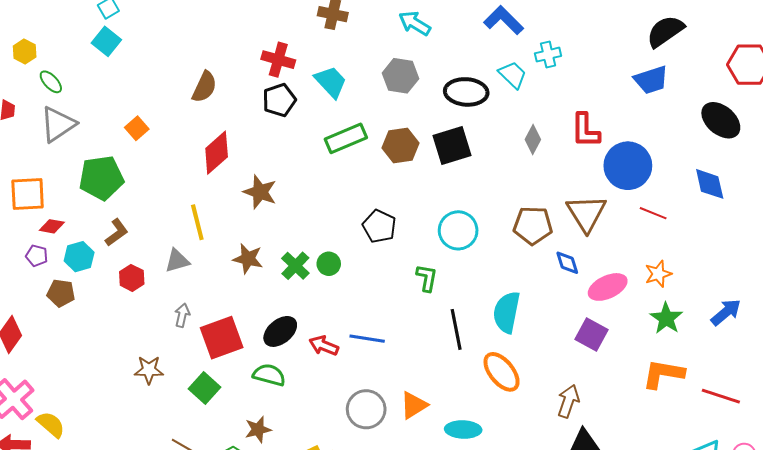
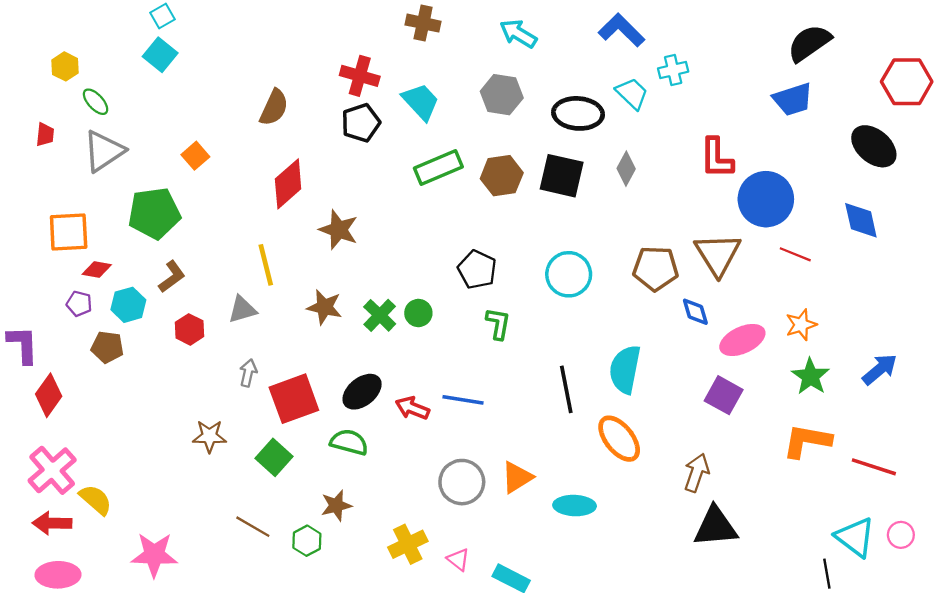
gray diamond: (533, 139) -> (626, 169), moved
black square: (452, 146) -> (562, 176), turned 30
green L-shape: (427, 278) -> (498, 324), moved

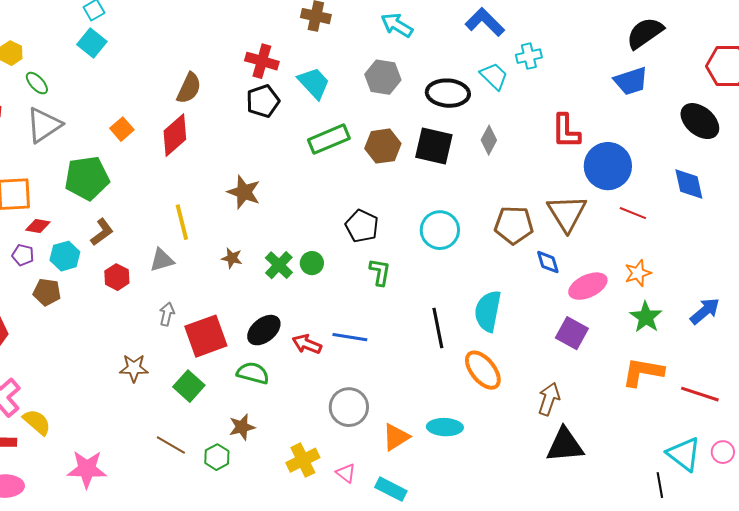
red diamond: (288, 184) -> (175, 135), moved
brown star: (324, 307) -> (232, 258), size x0.7
orange triangle: (517, 477) -> (396, 437), moved

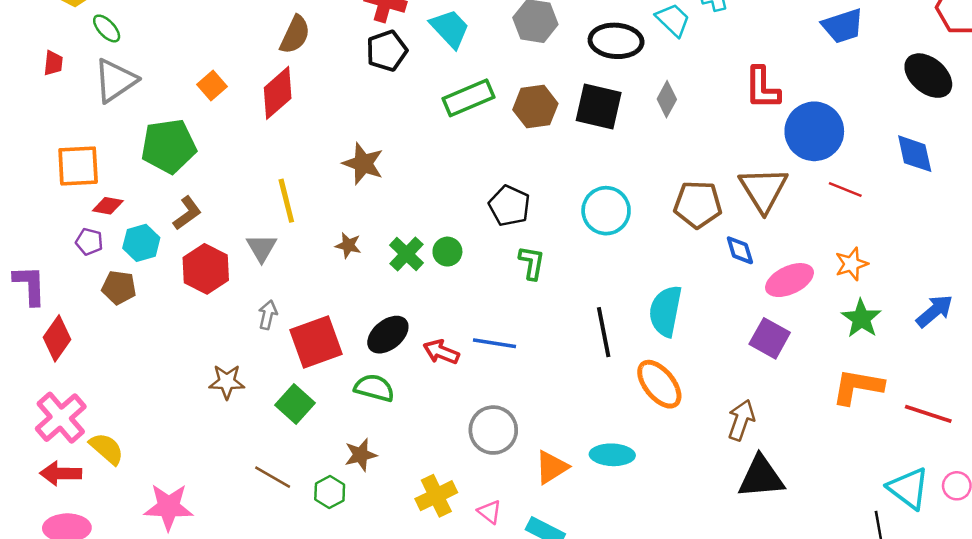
gray triangle: (162, 260) -> (262, 248), turned -44
red hexagon: (117, 277) -> (206, 269), size x1.5

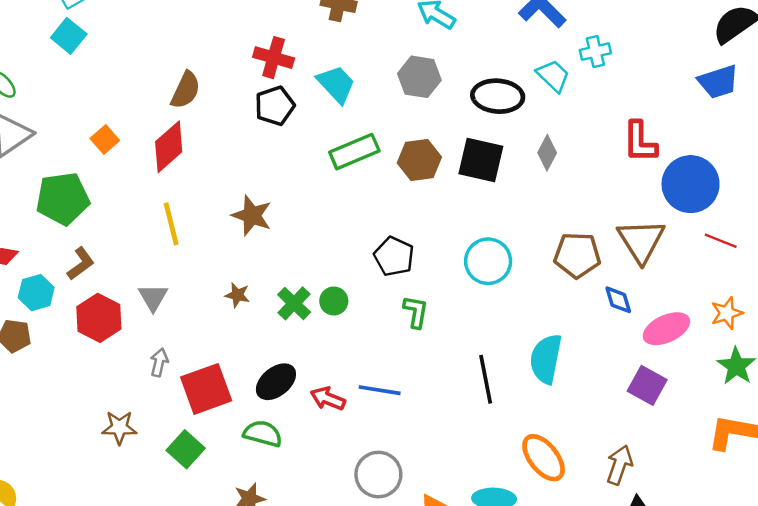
yellow line: (286, 201) -> (171, 224), moved
orange ellipse: (659, 384) -> (544, 458), moved

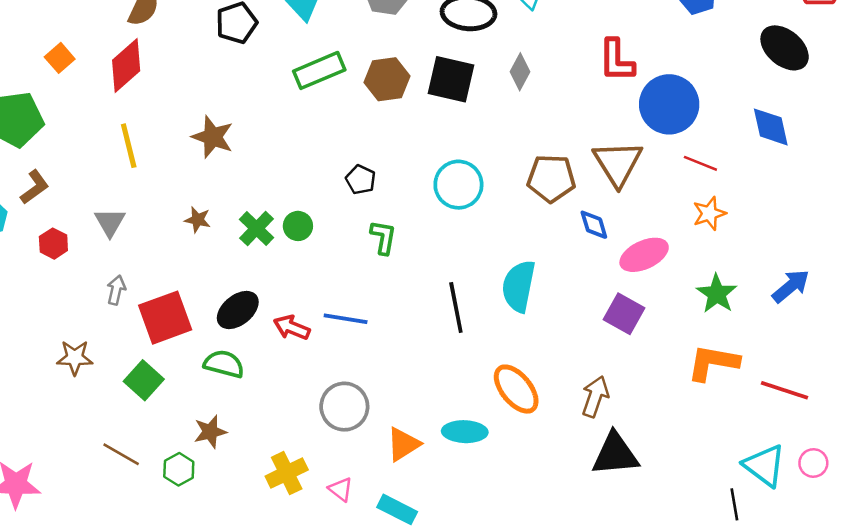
black pentagon: (394, 256) -> (361, 180), size x0.7
orange star: (727, 313) -> (709, 213), moved
red hexagon: (99, 318) -> (53, 244), size x0.6

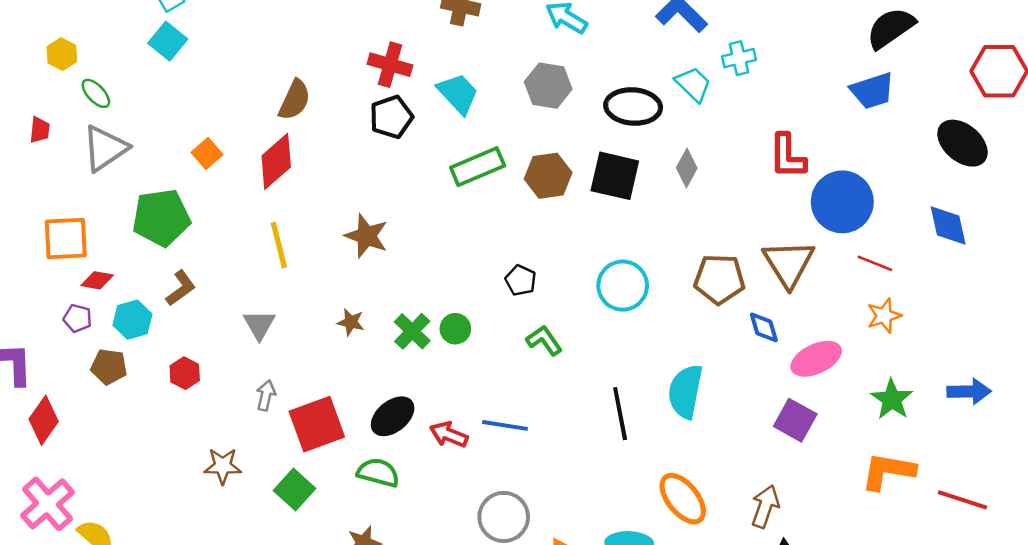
green L-shape: (383, 237) -> (544, 340), turned -45
red hexagon: (53, 244) -> (185, 373), moved
blue arrow: (791, 286) -> (969, 391), turned 39

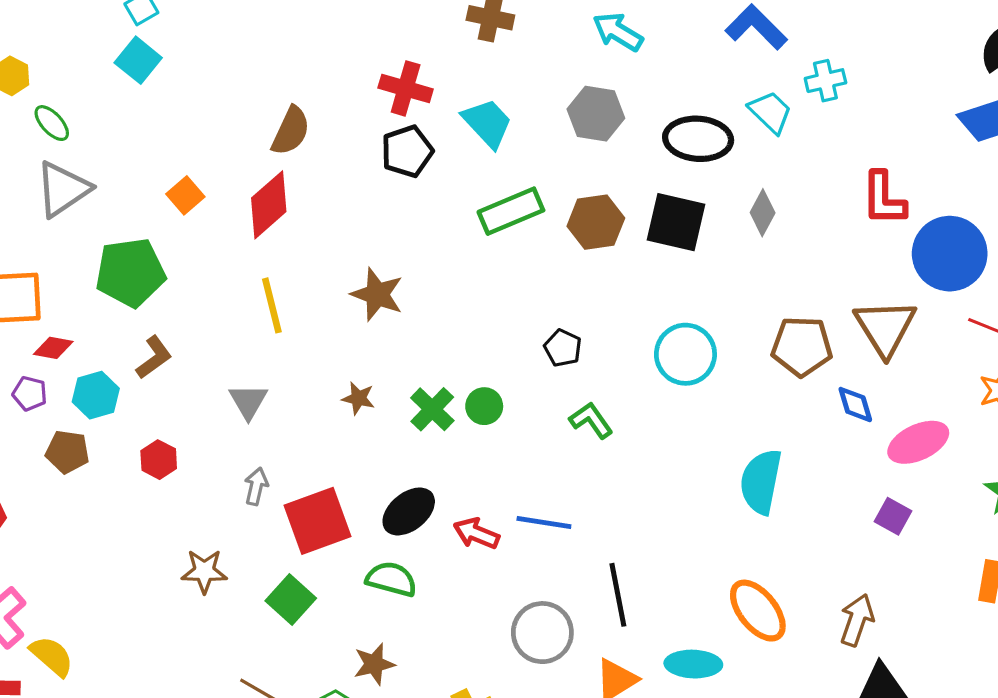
black line: (620, 414) -> (618, 595), moved
purple square: (795, 420) -> (893, 516), size x0.7

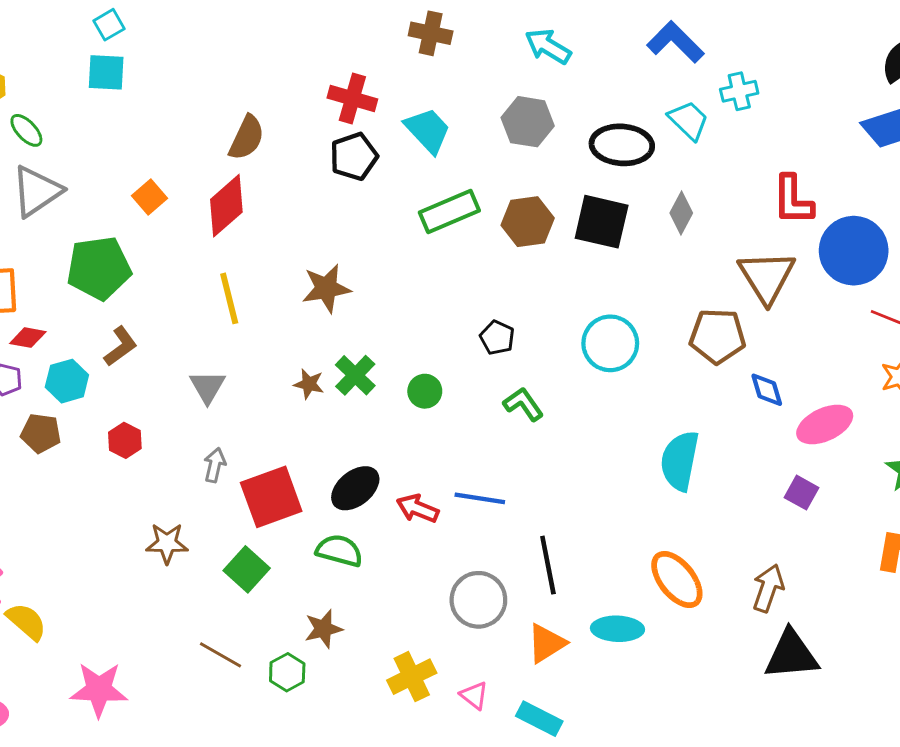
cyan square: (138, 60) -> (106, 72), turned -36
brown star: (377, 294) -> (326, 288), turned -30
brown triangle: (885, 327) -> (767, 277), moved
green cross: (432, 409) -> (355, 375), moved

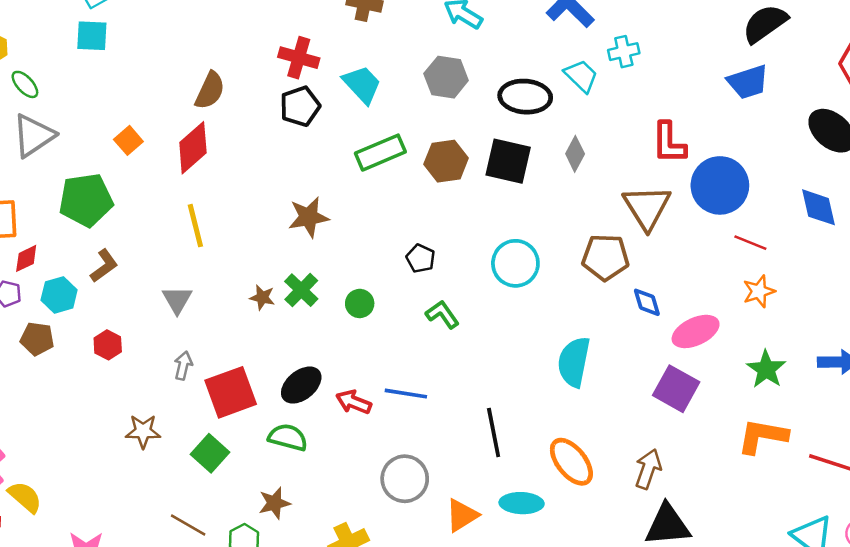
brown star: (326, 288) -> (309, 217), moved
red diamond: (28, 338) -> (26, 258), turned -36
purple square: (801, 493) -> (676, 389), size x1.6
black line: (548, 565) -> (494, 433), moved

